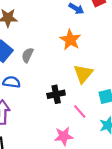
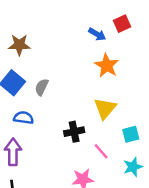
orange star: (70, 40) -> (107, 66), moved

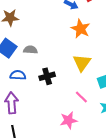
gray semicircle: (42, 87) -> (30, 50), turned 72
black cross: (74, 132) -> (47, 76), moved

